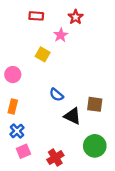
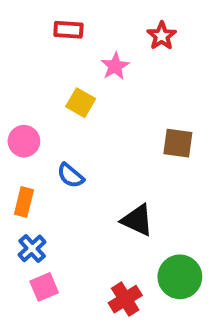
red star: (76, 17) -> (162, 36), moved
blue semicircle: (56, 95) -> (70, 176), moved
brown square: (95, 104) -> (178, 143), moved
red cross: (55, 158) -> (125, 299), moved

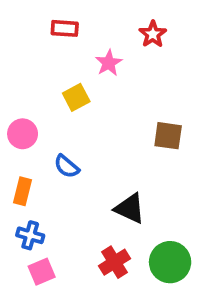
yellow square: (81, 103) -> (76, 97), turned 32
blue cross: (32, 248) -> (30, 235), turned -32
red cross: (125, 299) -> (114, 262), moved

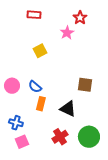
pink star: (109, 63) -> (67, 33), moved
pink circle: (23, 134) -> (12, 86), moved
brown square: (168, 136) -> (85, 85), moved
orange rectangle: (23, 191) -> (41, 104), moved

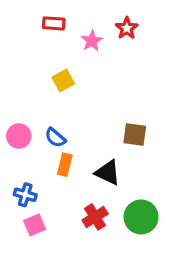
pink star: (67, 33) -> (92, 41), moved

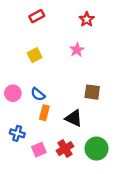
red rectangle: (54, 23) -> (37, 16), turned -32
pink star: (92, 41) -> (77, 50), moved
yellow square: (63, 81) -> (35, 55), moved
pink square: (35, 225) -> (39, 150), moved

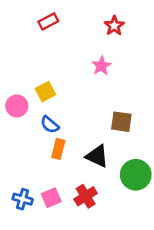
yellow square: (35, 55) -> (45, 92), moved
pink circle: (13, 93) -> (17, 106), moved
blue cross: (17, 133) -> (23, 199), moved
green circle: (96, 149) -> (136, 175), moved

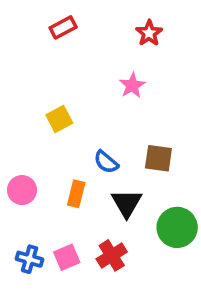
pink circle: (17, 106) -> (22, 190), moved
blue semicircle: (50, 125) -> (106, 162), moved
black triangle: (97, 156) -> (127, 203), turned 35

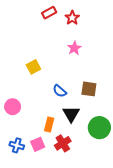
red rectangle: (63, 27) -> (49, 13), moved
red star: (149, 33) -> (72, 18), moved
orange rectangle: (76, 194) -> (49, 124), moved

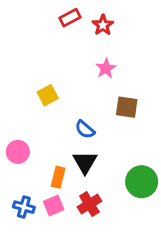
brown square: (89, 89) -> (127, 107), moved
black triangle: (71, 114) -> (85, 162), moved
orange rectangle: (49, 124) -> (58, 177), moved

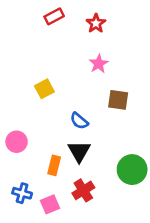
red rectangle: (70, 18) -> (54, 16), moved
pink square: (54, 206) -> (50, 204), moved

